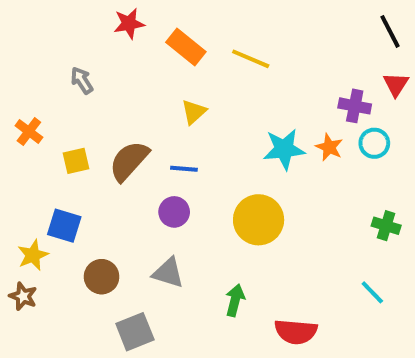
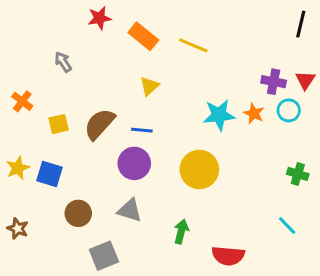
black line: (390, 31) -> (301, 24), turned 40
red triangle: (396, 84) -> (305, 80), moved
purple circle: (174, 212) -> (134, 163), size x1.4
yellow star: (33, 255) -> (18, 168), moved

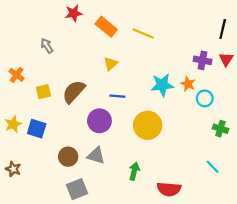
black line: (301, 24) -> (223, 29), moved
cyan circle: (289, 110) -> (205, 98), moved
blue line: (142, 130) -> (117, 96), moved
brown circle: (78, 213) -> (68, 157), moved

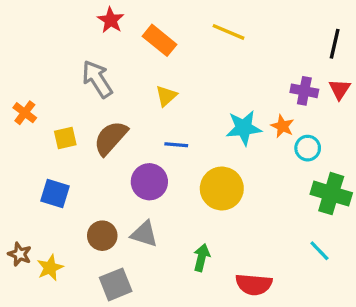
red star: (74, 13) -> (111, 20), turned -30
yellow line: (143, 33) -> (229, 32), moved
gray arrow: (47, 46) -> (97, 79), moved, size x1.6
yellow star: (13, 124) -> (50, 268), moved
green cross: (220, 129) -> (331, 194), size x1.6

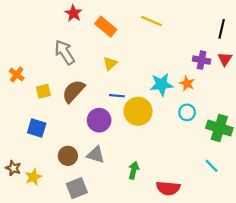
cyan circle: (308, 148) -> (187, 112), moved
yellow circle: (222, 188) -> (138, 111), moved

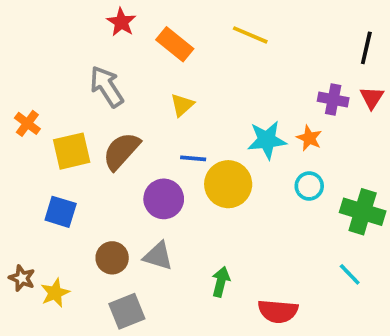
yellow square: (43, 91) -> (72, 151), size x1.5

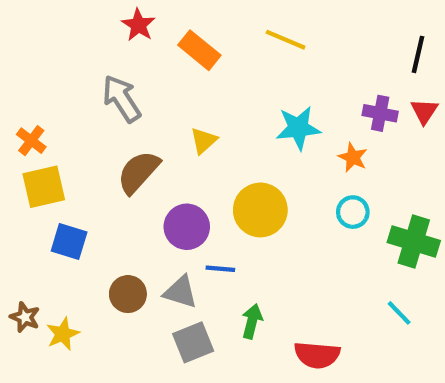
yellow triangle: (182, 105) -> (204, 141), moved
cyan star: (267, 140) -> (298, 128), moved
yellow square: (72, 151) -> (44, 187), moved
blue line: (193, 158) -> (220, 269), moved
gray square: (127, 311) -> (193, 342), moved

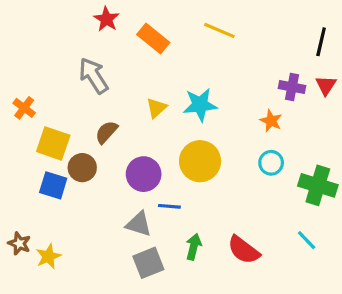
cyan star: (298, 128) -> (200, 105), moved
brown semicircle: (138, 172) -> (106, 132), size x0.7
yellow square: (44, 187) -> (53, 143), moved, turned 32
brown circle: (128, 294) -> (82, 168), moved
red semicircle: (317, 355) -> (244, 250), moved, turned 32

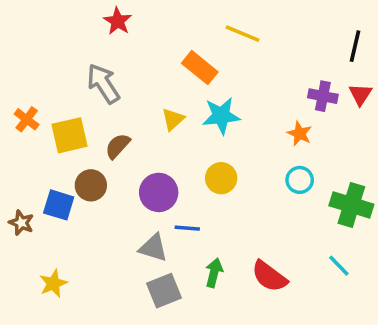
orange rectangle: (153, 39) -> (200, 68), moved
yellow square: (53, 143) -> (69, 135), moved, turned -32
yellow circle: (200, 161) -> (221, 178), size x0.7
brown star: (19, 243) -> (21, 223), moved

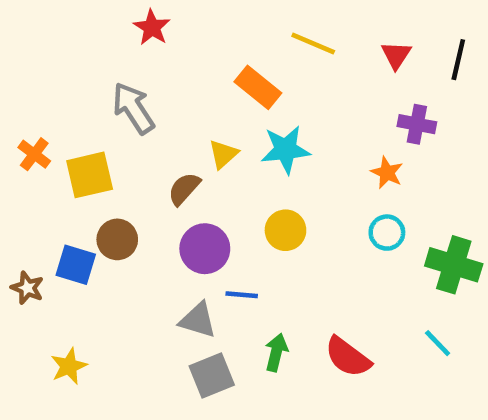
red triangle: (360, 94) -> (396, 55), moved
brown semicircle: (118, 146) -> (184, 189), moved

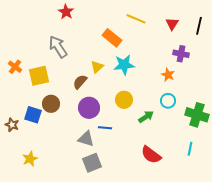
cyan line: (438, 343) -> (190, 149), turned 56
green arrow: (276, 352) -> (146, 117), moved, turned 42

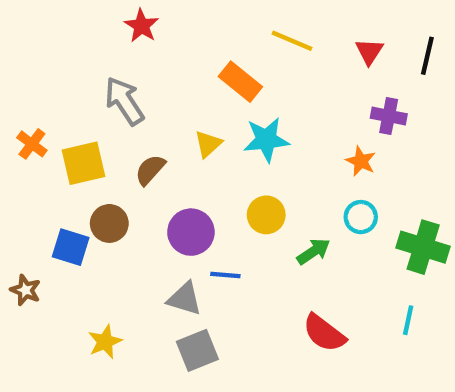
brown semicircle: (80, 82) -> (150, 170), moved
brown star: (12, 125) -> (25, 290), moved
yellow star: (30, 159) -> (105, 342), moved

